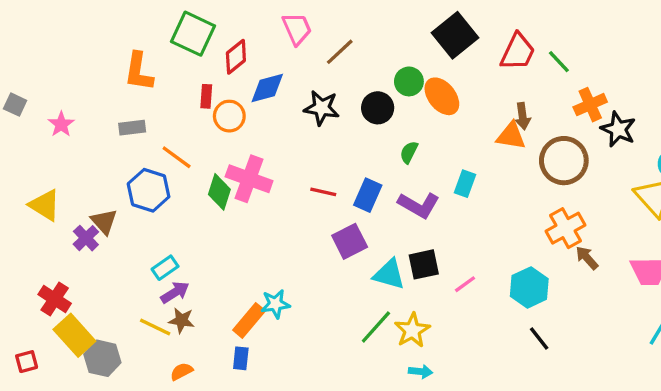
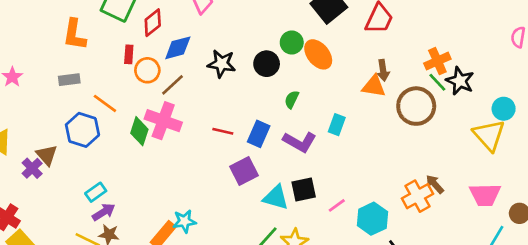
brown line: (340, 52) -> (173, 85), moved
green line: (559, 62) -> (437, 82), moved
orange cross: (565, 228) -> (418, 196), moved
cyan hexagon: (529, 287) -> (372, 219), moved

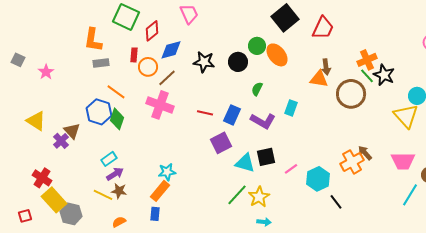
gray rectangle: (69, 80) -> (101, 63), moved
green diamond: (139, 131) -> (117, 119), moved
cyan star: (184, 221) -> (167, 172), moved

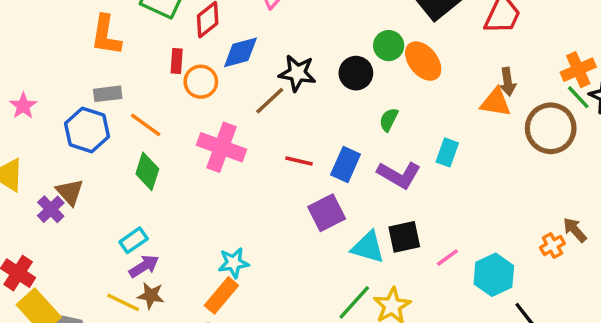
gray rectangle: (101, 63) -> (108, 94), moved
pink star: (46, 72) -> (23, 106), moved
brown line: (167, 78) -> (270, 101), moved
blue hexagon: (99, 112) -> (87, 130), moved
orange cross: (352, 162) -> (552, 245), size x0.6

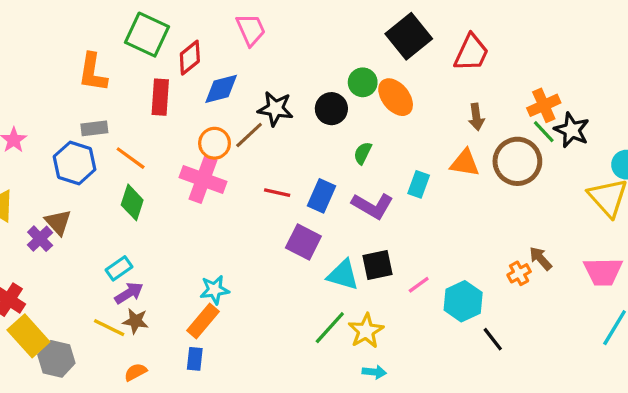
red rectangle: (177, 61) -> (160, 97), size x1.5
orange circle: (201, 82) -> (215, 143), moved
orange triangle: (496, 102) -> (465, 163), moved
purple square: (327, 213) -> (303, 242), turned -36

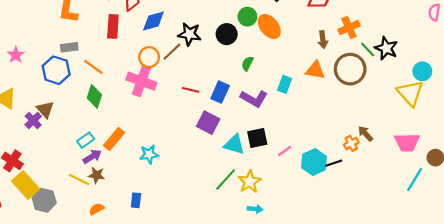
orange cross: (544, 105) -> (349, 28), moved
orange rectangle: (203, 321) -> (114, 139), moved
black line: (493, 339) -> (334, 163), moved, turned -70

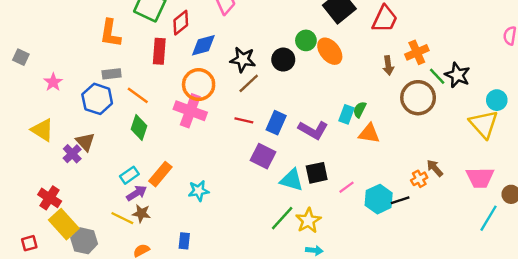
brown line: (172, 52) -> (249, 83), moved
orange circle: (149, 57) -> (199, 85), size x1.4
green semicircle: (247, 64) -> (360, 110), moved
orange triangle: (315, 70) -> (369, 133), moved

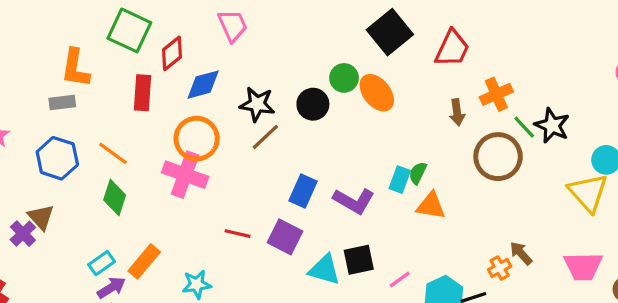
gray rectangle: (112, 74) -> (62, 103), moved
red line: (244, 120) -> (238, 234), moved

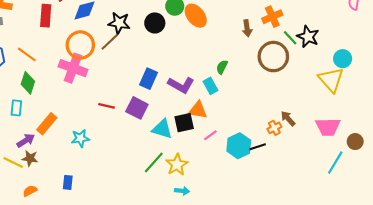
brown line: (265, 137) -> (110, 42), moved
cyan rectangle: (400, 180) -> (210, 86), moved, turned -49
orange triangle: (431, 206) -> (198, 110), moved
cyan rectangle: (102, 263) -> (16, 108), moved, turned -49

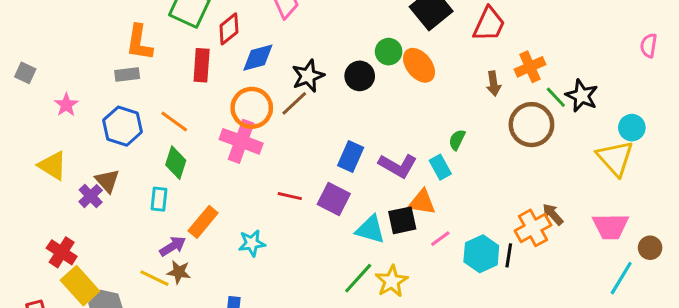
black star: (119, 23) -> (308, 76), turned -30
orange cross: (274, 128) -> (533, 228), size x1.6
black line: (258, 147) -> (509, 255), turned -63

